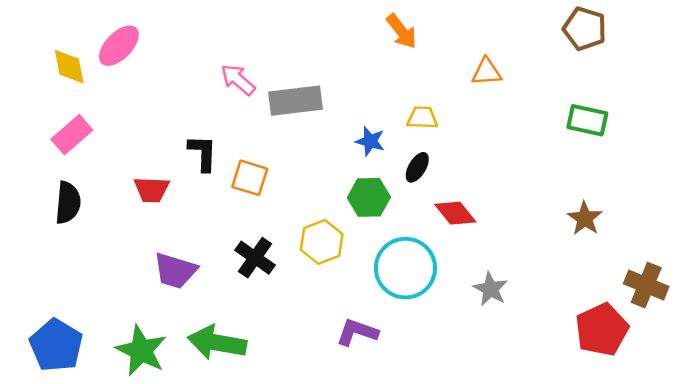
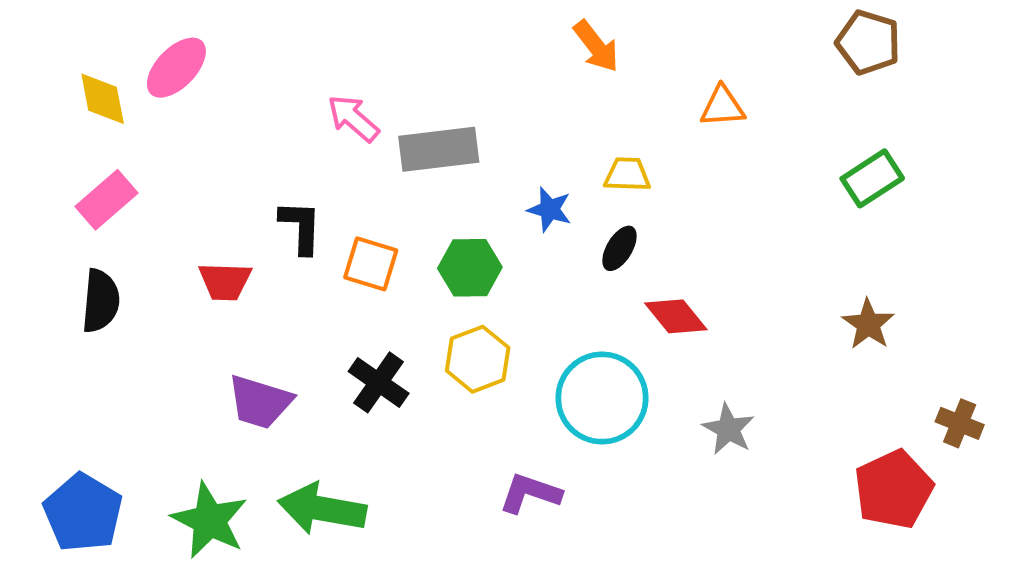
green rectangle: (587, 120) -> (872, 178), turned -45
green hexagon: (369, 197) -> (470, 268), moved
brown cross: (646, 285) -> (960, 423), size x0.7

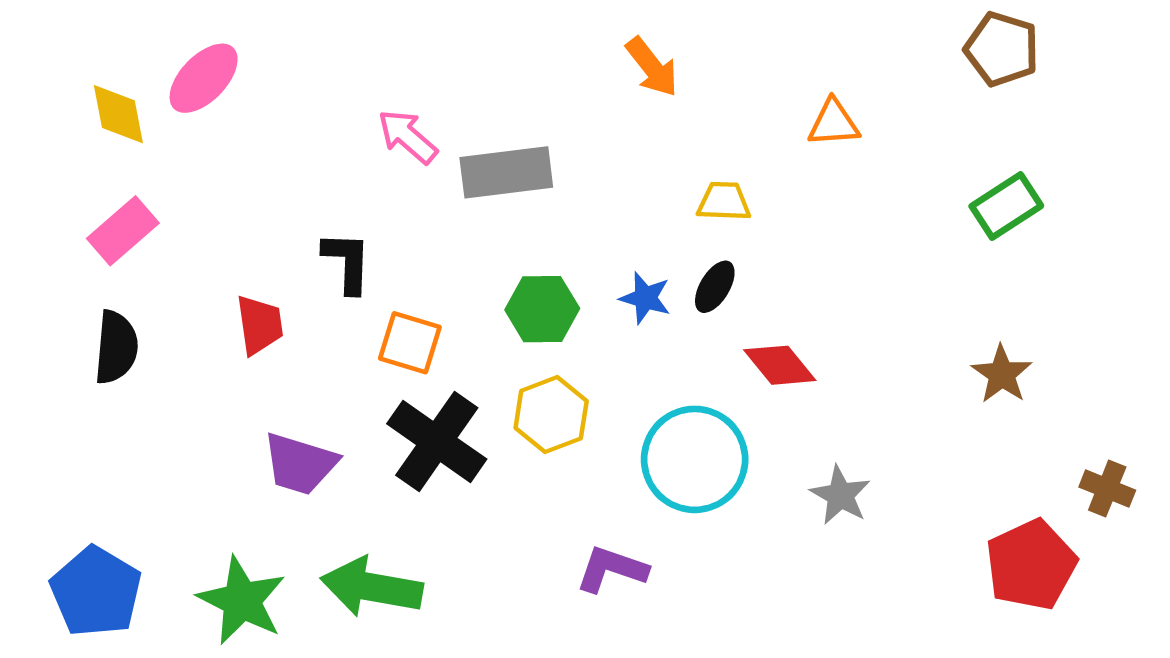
orange arrow: (596, 46) -> (652, 67), moved
blue star: (550, 209) -> (645, 298), moved
orange square: (371, 264) -> (410, 343), moved
red trapezoid: (225, 281) -> (260, 325), turned -100
black cross: (379, 382) -> (437, 441), size x1.4

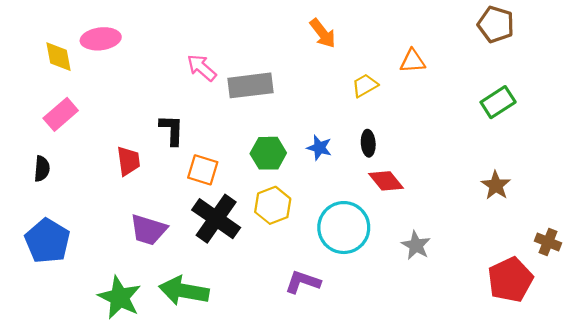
pink ellipse: (204, 78) -> (101, 39), turned 39
yellow trapezoid: (724, 202) -> (365, 85), moved, turned -32
black ellipse: (715, 287) -> (368, 143), moved, turned -35
black semicircle: (116, 347) -> (42, 169), moved, size x0.7
blue pentagon: (96, 592) -> (47, 241), moved

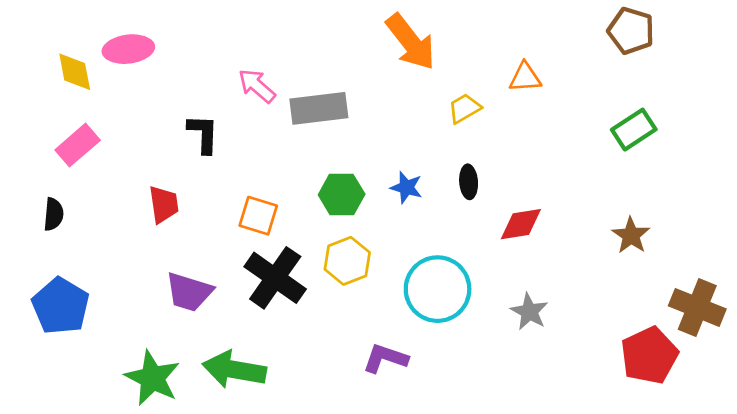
orange arrow: (323, 33) -> (411, 42), size x1.5
black L-shape: (172, 130) -> (203, 134), moved
red diamond: (386, 181) -> (521, 224), moved, turned -60
brown cross: (548, 242) -> (697, 307), size x1.6

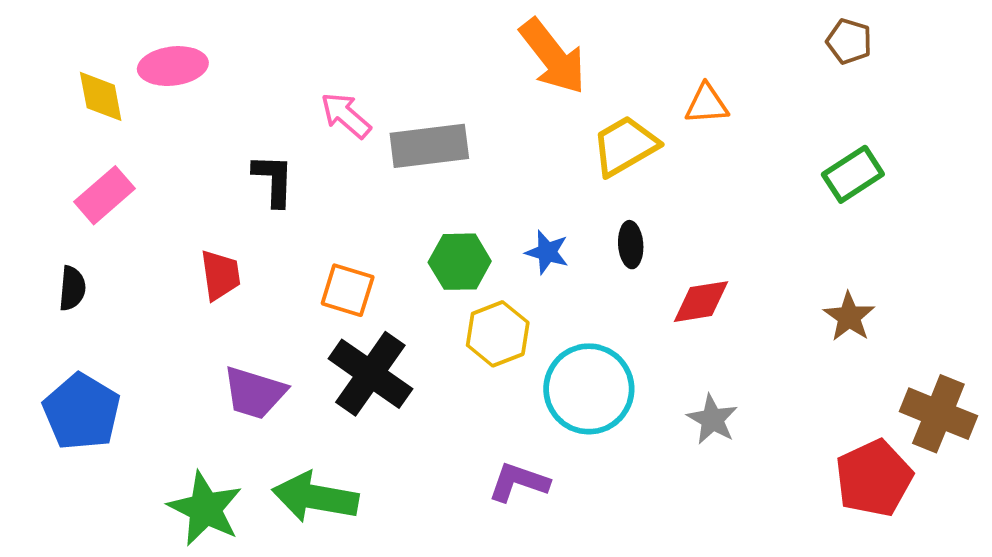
brown pentagon: (631, 31) -> (849, 41), size x0.7
yellow trapezoid: (464, 108) -> (625, 146), size x1.5
yellow hexagon: (347, 261) -> (498, 334), moved

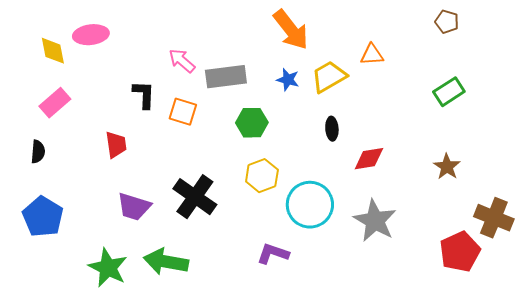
blue star: (547, 252) -> (288, 80), moved
green hexagon: (460, 262) -> (252, 123), moved
orange square: (348, 290) -> (183, 112), moved
gray star: (712, 419) -> (375, 221), size x1.6

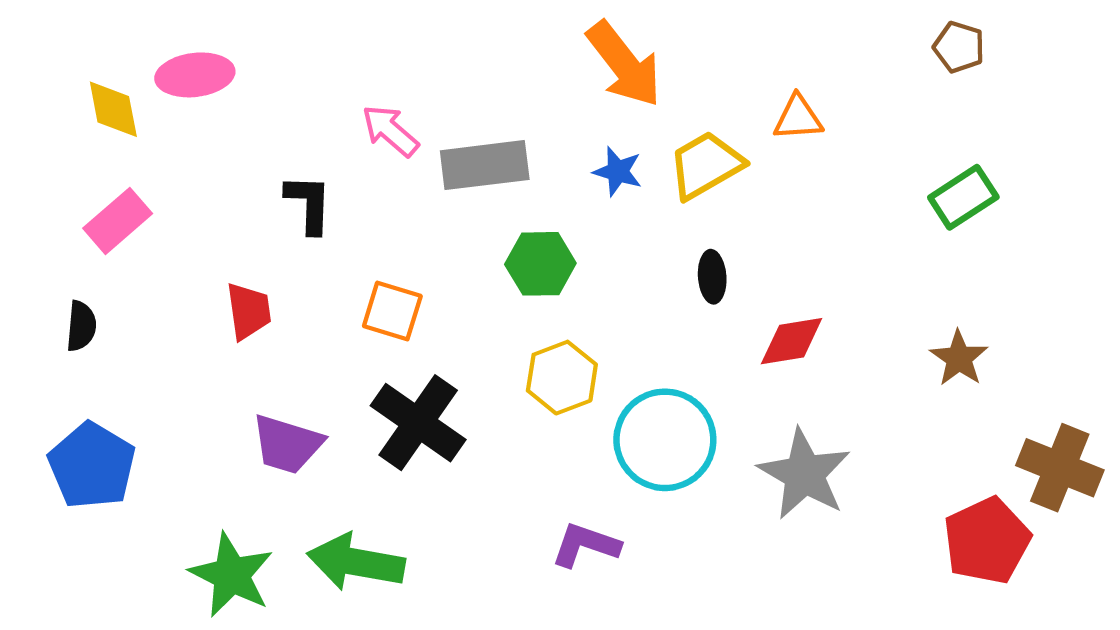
orange square: (183, 112) -> (392, 311), moved

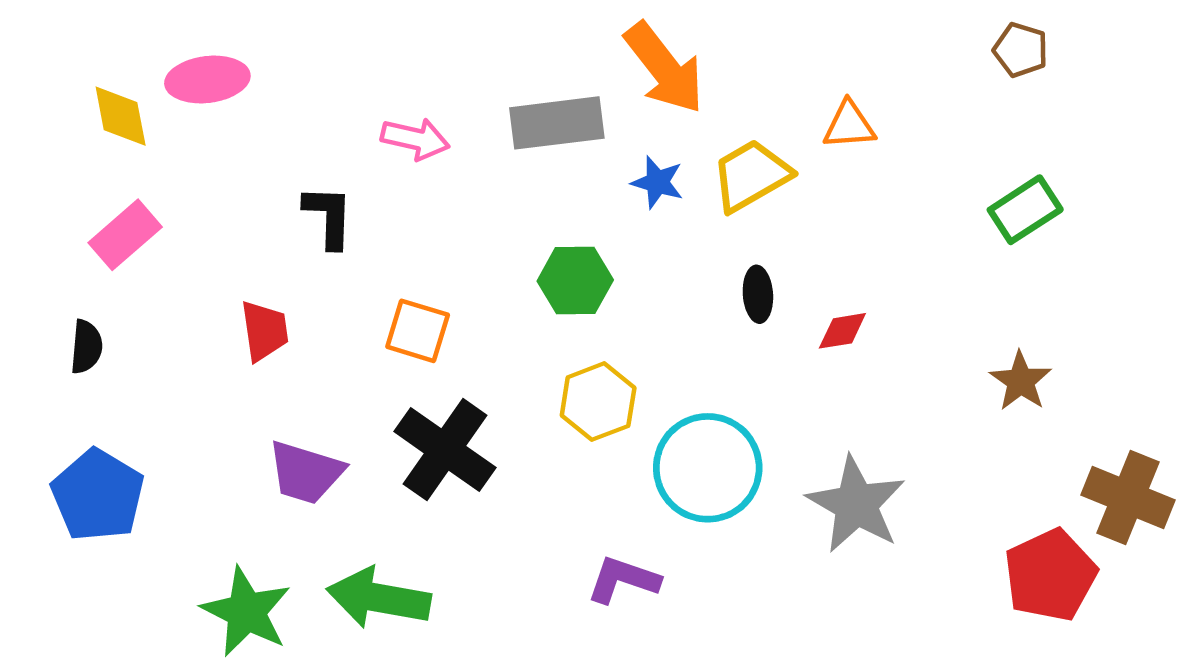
pink arrow: (390, 131) -> (415, 139), turned 152
gray rectangle: (485, 165) -> (557, 123), moved
red diamond: (792, 341) -> (842, 331), moved, size x0.7

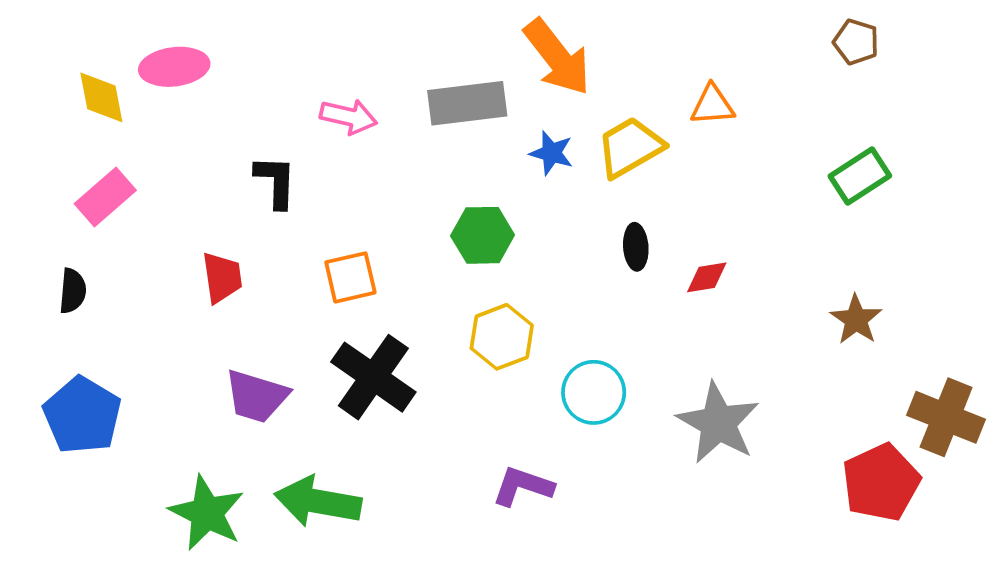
orange square: (418, 331) -> (350, 277), turned -30
cyan circle: (708, 468) -> (594, 392), size x0.7

